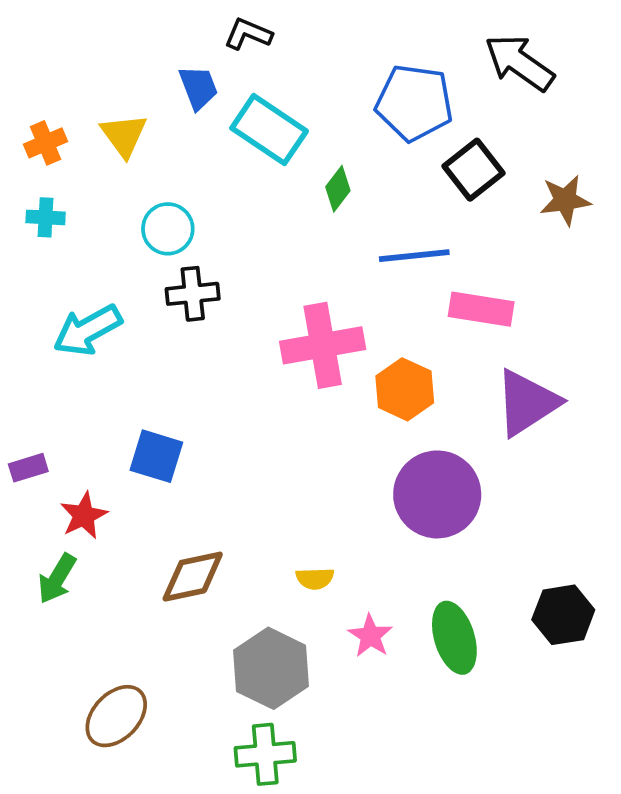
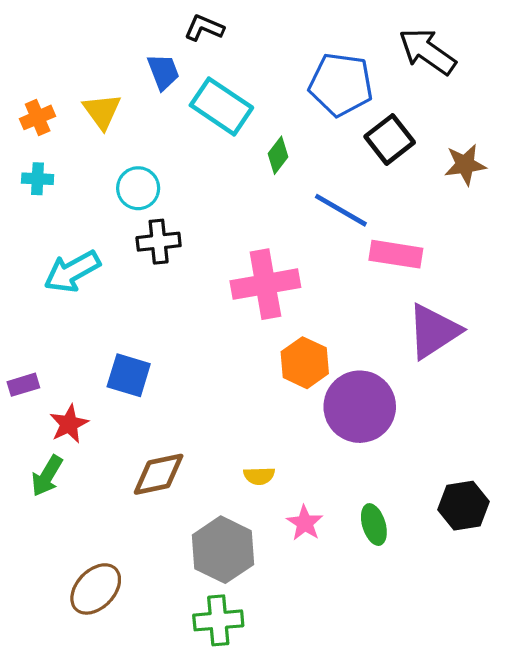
blue line: (414, 256) -> (341, 210), turned 36
orange hexagon: (405, 389) -> (305, 363), moved
green ellipse: (454, 638) -> (374, 525), size x0.7

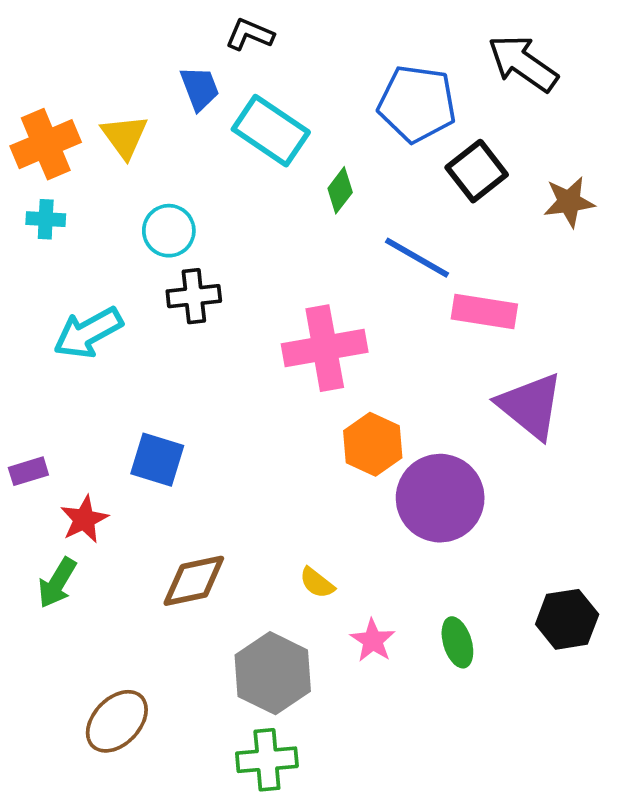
orange cross: (38, 117) -> (46, 144), size x1.6
purple triangle: (434, 331) -> (531, 406), turned -48
yellow semicircle: (259, 476) -> (317, 583), turned 40

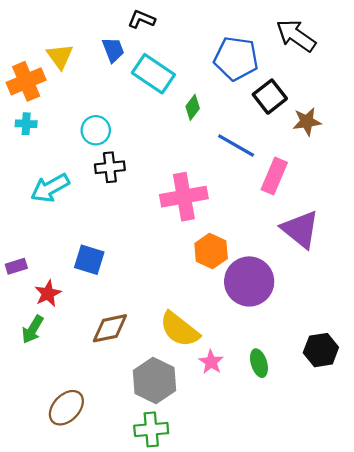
yellow triangle: (125, 136) -> (60, 56), moved
brown star: (569, 202) -> (307, 122), moved
pink rectangle: (484, 312) -> (274, 176), turned -76
yellow semicircle: (317, 583) -> (180, 329), size x2.0

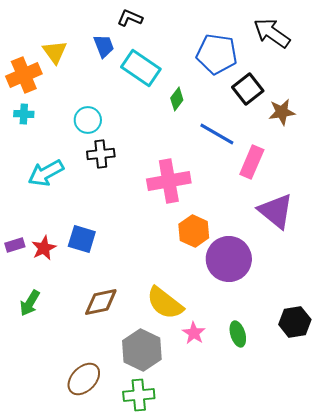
red star: (48, 293) -> (44, 248), moved
brown ellipse: (66, 408) -> (84, 379), moved

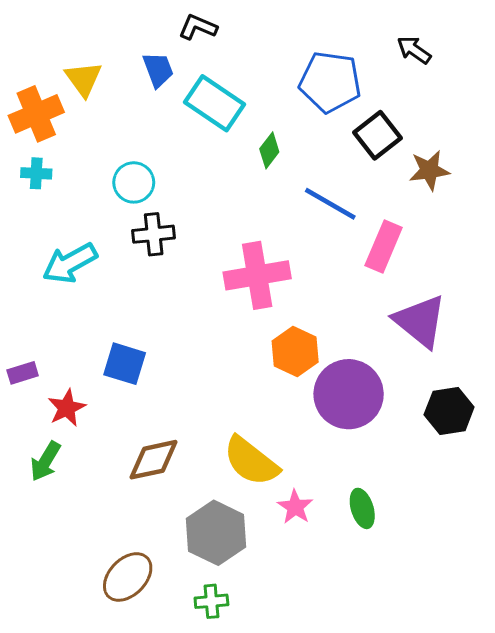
black arrow: (272, 33) -> (414, 50), size x0.6
red star: (44, 248) -> (67, 408), moved
black hexagon: (295, 322) -> (449, 411), moved
green cross: (139, 395) -> (211, 601), size x0.7

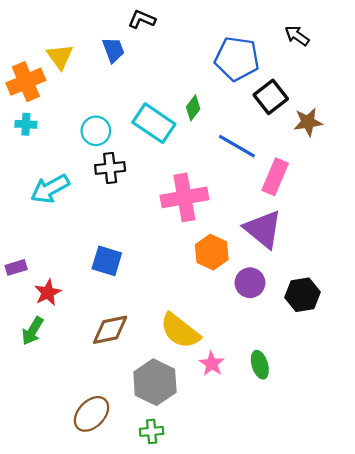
cyan rectangle: (214, 103) -> (154, 123), moved
purple triangle: (420, 321) -> (263, 229), moved
blue square: (125, 364) -> (107, 261), moved
purple circle: (349, 394) -> (250, 283), size x0.6
black hexagon: (449, 411) -> (302, 295), moved

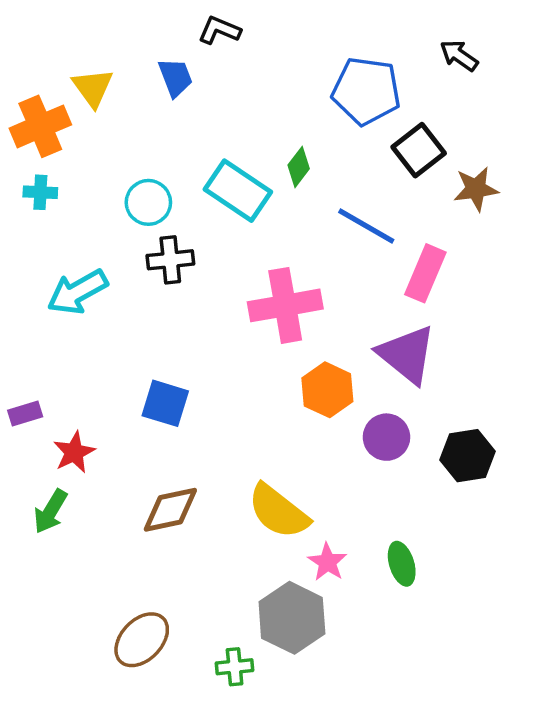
gray hexagon: (155, 382) -> (292, 618), moved

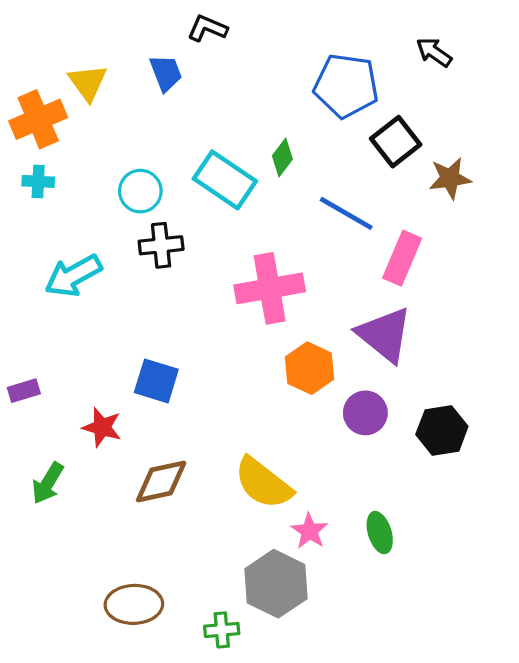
red star: (74, 452) -> (102, 427), moved, turned -30
brown ellipse: (142, 640) -> (134, 604), turned 44

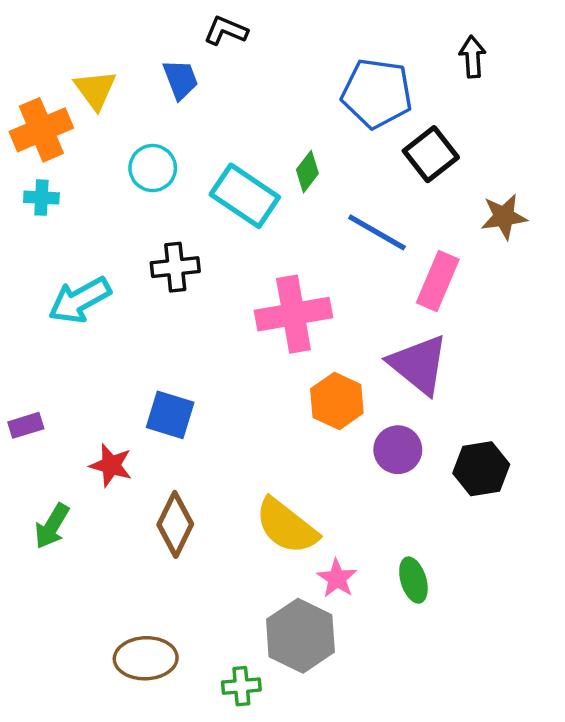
black arrow: (434, 52) -> (473, 57), turned 51
brown star: (450, 178) -> (504, 217), moved
cyan circle: (140, 191) -> (153, 168), moved
brown diamond: (161, 482) -> (175, 524), turned -52

